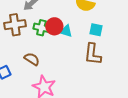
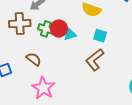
cyan triangle: (66, 31) -> (70, 34), turned -40
brown L-shape: (93, 54) -> (95, 60), turned 40

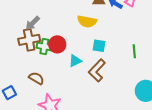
brown cross: (20, 24) -> (29, 40), moved
cyan triangle: (70, 34) -> (75, 61), moved

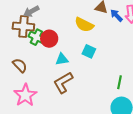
green line: (134, 51) -> (120, 82), moved
brown L-shape: (97, 70) -> (63, 83), moved

